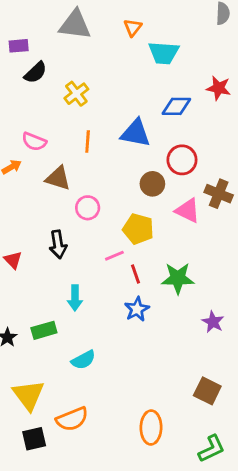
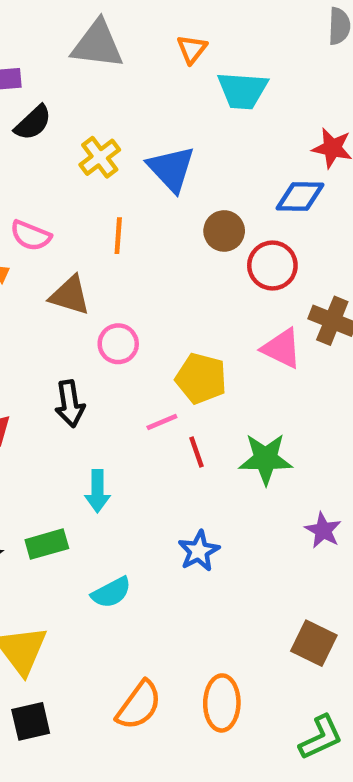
blue diamond: (176, 106) -> (300, 196), moved
blue triangle: (136, 133) -> (171, 169), moved, turned 36
brown circle: (152, 184) -> (224, 231), moved
blue star: (137, 309) -> (199, 551), moved
orange semicircle: (72, 419) -> (139, 705), moved, turned -32

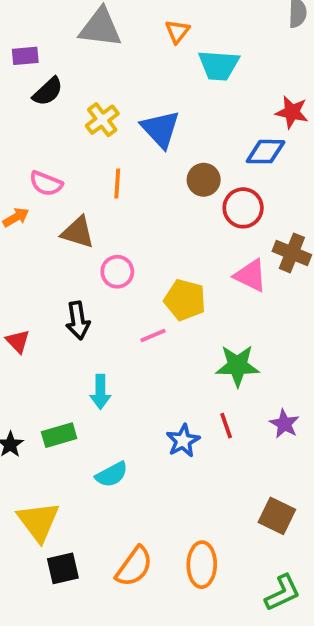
red line: (196, 452) -> (226, 426), moved
black square: (31, 721) -> (63, 568), moved

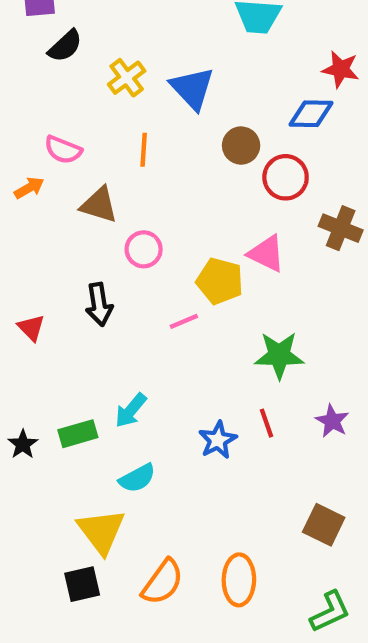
pink triangle: (251, 275) -> (266, 254), moved
cyan arrow: (100, 392) -> (131, 410), moved, turned 40
yellow triangle: (38, 521) -> (101, 531), moved

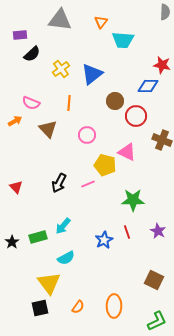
blue triangle: (192, 88) -> (92, 74), turned 35
brown triangle: (99, 205) -> (48, 129), turned 30
pink circle: (144, 249) -> (87, 135), moved
black arrow: (99, 304) -> (59, 183), moved, turned 36
orange semicircle: (163, 582) -> (78, 307), size x0.6

